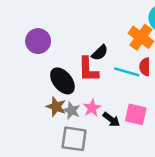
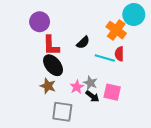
purple circle: (38, 41) -> (40, 22), moved
red L-shape: (88, 69) -> (51, 46), moved
gray star: (71, 110) -> (90, 83), moved

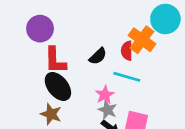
red semicircle: (119, 54) -> (127, 51), moved
pink star: (77, 87) -> (105, 95), moved

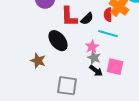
red L-shape: (55, 60) -> (69, 17), moved
brown star: (51, 114) -> (38, 61), moved

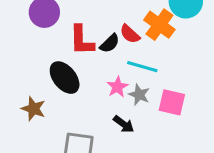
red semicircle: (108, 15) -> (130, 34), moved, turned -48
gray star: (94, 58) -> (139, 95), moved
pink square: (115, 67) -> (172, 102), moved

